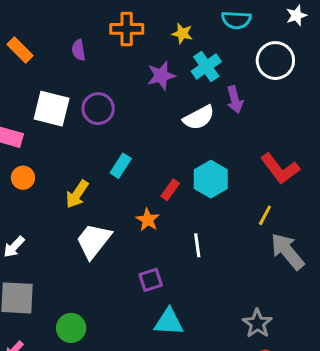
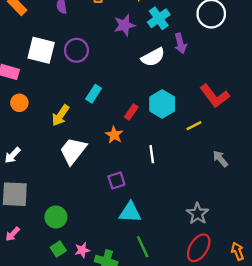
yellow line: (265, 215) -> (194, 126), moved, turned 35
gray arrow: (287, 251) -> (220, 159), size x0.6

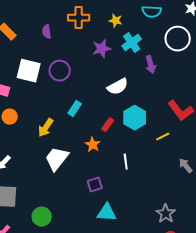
white semicircle: (153, 57) -> (118, 87), moved

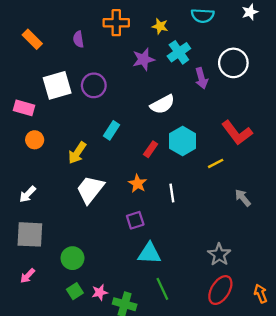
white circle: (178, 39) -> (233, 63), moved
white square: (29, 71) -> (57, 85), turned -30
orange star: (93, 145) -> (138, 184), moved

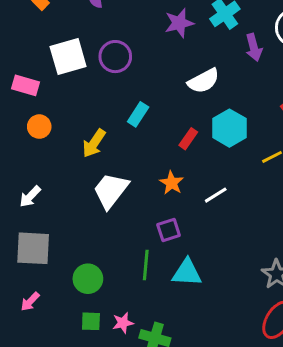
white line: (172, 193) -> (216, 195), turned 66
green line: (162, 289) -> (146, 265), moved, turned 30
green square: (75, 291) -> (91, 321), turned 35

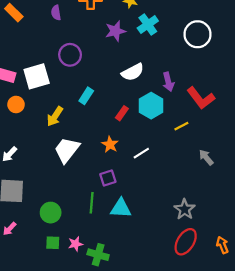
purple arrow: (254, 47) -> (168, 82), moved
white square: (68, 57) -> (37, 76), moved

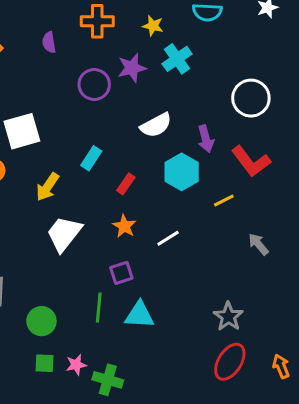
white circle: (198, 34) -> (251, 98), moved
purple circle: (70, 55) -> (94, 84), moved
red rectangle: (122, 113) -> (126, 184), moved

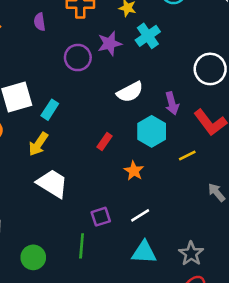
cyan rectangle: (91, 158) -> (50, 110), moved
orange star: (124, 226) -> (134, 171), moved
white trapezoid: (64, 234) -> (52, 184), turned 84
white line: (168, 238) -> (140, 215), moved
cyan triangle: (139, 315) -> (144, 252), moved

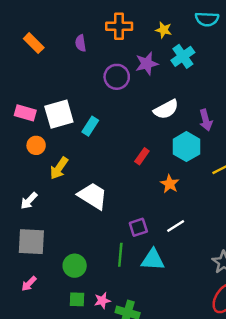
yellow arrow: (38, 144) -> (59, 168), moved
cyan triangle: (144, 252) -> (153, 260), moved

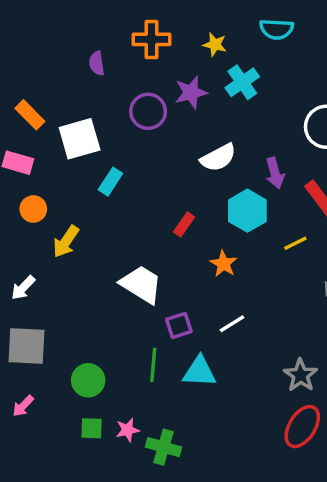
orange rectangle: (34, 43) -> (30, 115), moved
white square: (59, 114) -> (80, 139), moved
white trapezoid: (93, 196) -> (141, 284), moved

